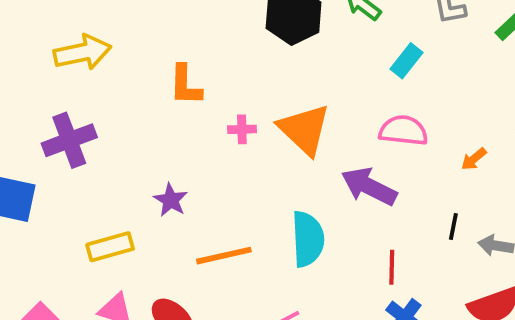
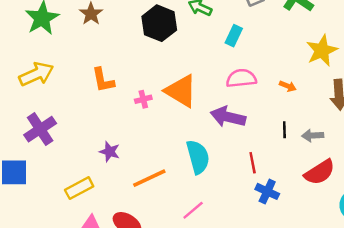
orange arrow: (474, 159) -> (288, 86), turned -105

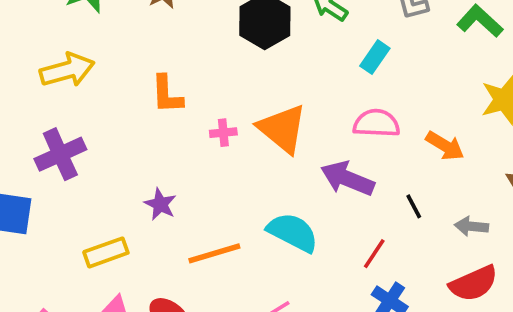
orange arrow: (288, 86) -> (445, 146), size x1.5
black line: (284, 130) -> (414, 206), moved, turned -35
cyan semicircle: (198, 157) -> (293, 232), turned -56
red line: (253, 163) -> (374, 254), turned 36

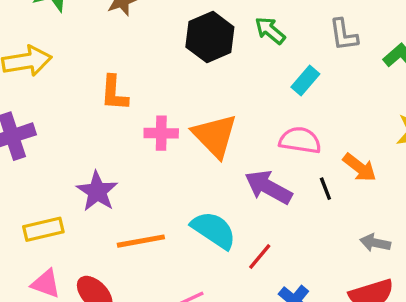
pink cross: (223, 133) -> (161, 133), size x1.4
purple star: (160, 204) -> (97, 191), size x1.4
black line: (414, 206) -> (325, 189), moved
red line: (374, 254) -> (260, 257), moved

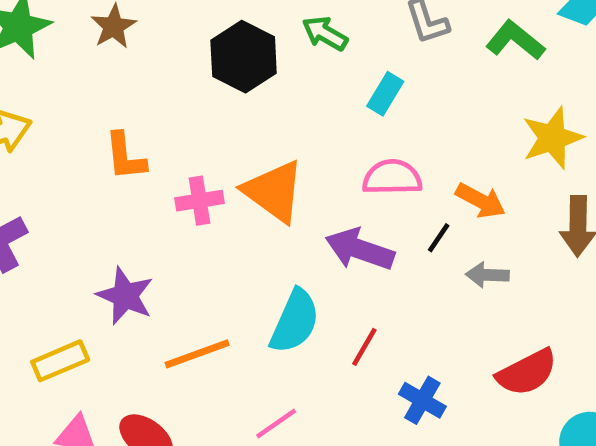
black line: (325, 189) -> (439, 238), turned 65
cyan semicircle: (214, 230) -> (295, 321), turned 90
gray arrow: (375, 243) -> (487, 275), moved

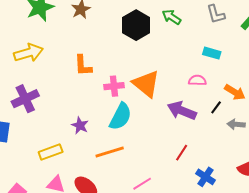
cyan rectangle: (385, 94) -> (212, 53), moved, turned 72
pink semicircle: (392, 177) -> (197, 80), size x0.7
purple star: (125, 296) -> (80, 125), size x0.7
cyan semicircle: (295, 321) -> (120, 116), moved

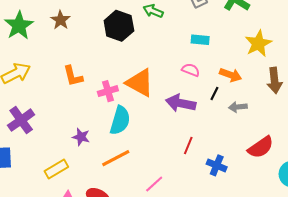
pink semicircle: (197, 80) -> (191, 70), turned 30

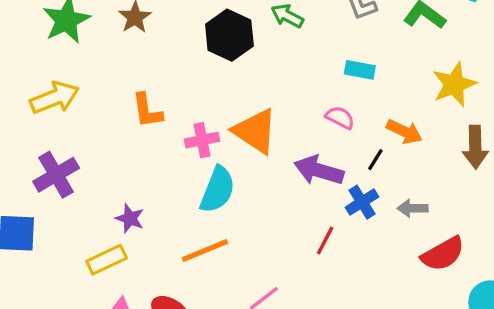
gray arrow: (238, 107) -> (413, 208), moved
purple star: (81, 137) -> (130, 218), moved
blue cross: (217, 165) -> (362, 202), moved, turned 30

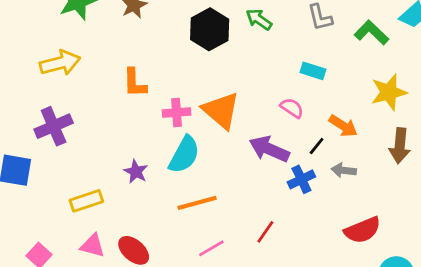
gray arrow: (413, 208) -> (344, 170), moved
purple star: (130, 218) -> (136, 172), moved
red line: (325, 240) -> (265, 232), moved
orange line: (205, 251) -> (197, 203), moved

